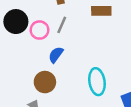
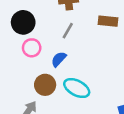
pink circle: (39, 30) -> (32, 48), moved
cyan ellipse: (97, 82) -> (77, 88), moved, turned -60

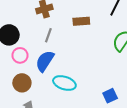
blue semicircle: (59, 59) -> (45, 61), size x1.5
brown circle: (45, 85) -> (22, 83), moved

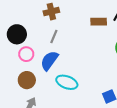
brown rectangle: (81, 21) -> (99, 22), moved

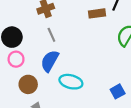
gray line: (54, 37) -> (51, 35), turned -40
pink circle: (26, 54) -> (16, 59), moved

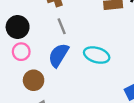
cyan ellipse: (71, 82) -> (97, 55), moved

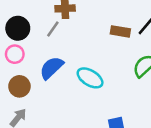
gray line: (62, 26) -> (53, 29), moved, turned 42

